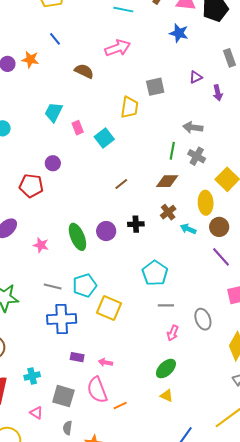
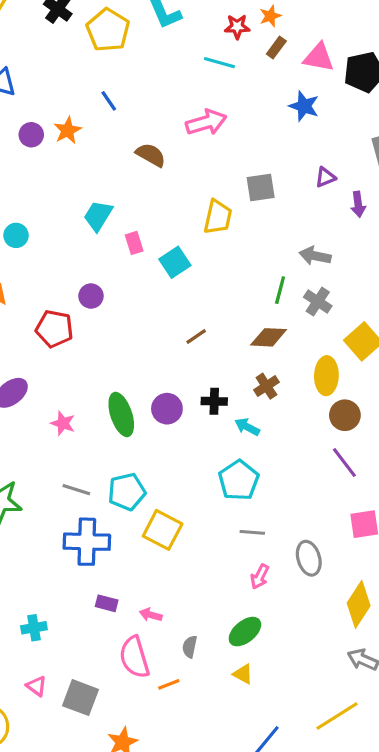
orange star: (30, 59) -> (68, 130), turned 30
cyan arrow: (188, 229) -> (247, 427), moved
gray square: (63, 396) -> (80, 698), moved
gray semicircle: (67, 428) -> (190, 647), moved

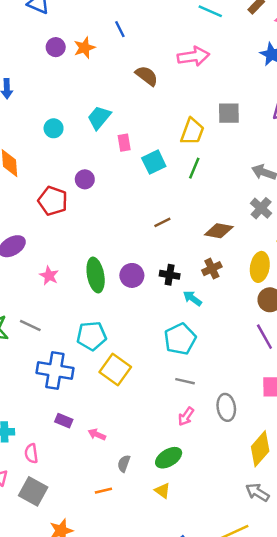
cyan circle: (16, 235) -> (54, 128), moved
green line: (280, 290) -> (194, 168), moved
gray line: (76, 490) -> (30, 325), moved
pink semicircle: (134, 657) -> (31, 453), moved, size x0.6

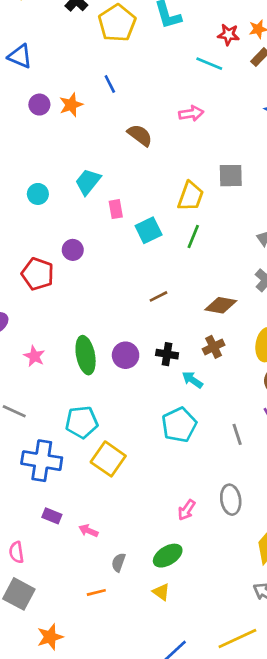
pink arrow: (193, 56) -> (191, 113), size x0.7
gray line: (185, 381) -> (237, 434), moved, turned 60

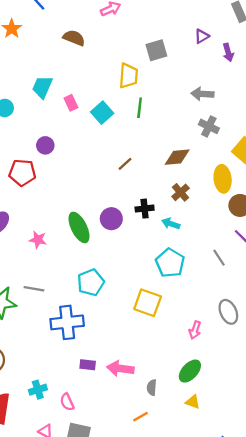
yellow square: (108, 459) -> (148, 303), moved
pink arrow: (88, 531) -> (120, 369), size x1.6

